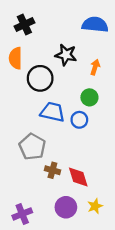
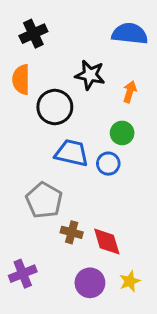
purple cross: (22, 214) -> (23, 274), moved

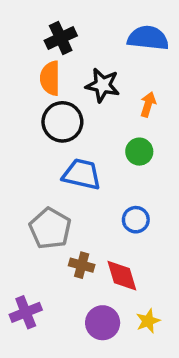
black cross: (33, 34) -> (61, 38), moved
orange semicircle: (21, 79) -> (50, 78), moved
blue circle: (108, 164) -> (136, 220), moved

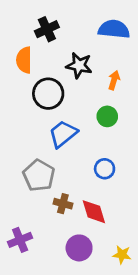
orange semicircle: (50, 78) -> (24, 60), moved
blue trapezoid: (82, 174) -> (63, 134), turned -52
yellow star: (148, 321) -> (122, 255), moved, turned 30

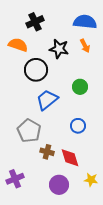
orange semicircle: (24, 60) -> (18, 45), turned 108
orange arrow: (114, 80) -> (85, 46), moved, turned 136
yellow star: (122, 255) -> (91, 180), moved

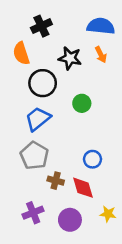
orange semicircle: (18, 45) -> (21, 53), turned -126
green circle: (80, 87) -> (82, 103), moved
blue trapezoid: (47, 100) -> (38, 119), moved
blue circle: (78, 126) -> (93, 159), moved
purple cross: (15, 179) -> (33, 213), moved

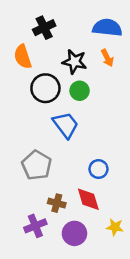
green circle: (82, 103) -> (80, 91), moved
blue trapezoid: (38, 119) -> (66, 125), moved, turned 92
brown cross: (56, 181) -> (57, 203), moved

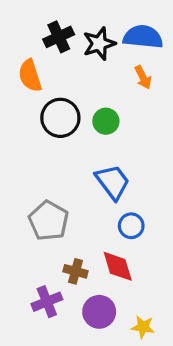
black star: (74, 62) -> (99, 44), moved, turned -30
blue trapezoid: (66, 125) -> (113, 182), moved
yellow star: (115, 227) -> (143, 327), moved

